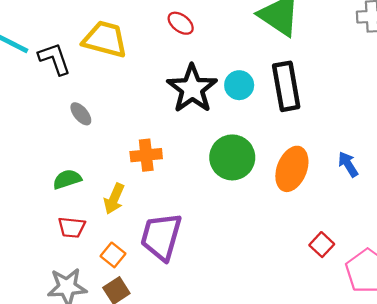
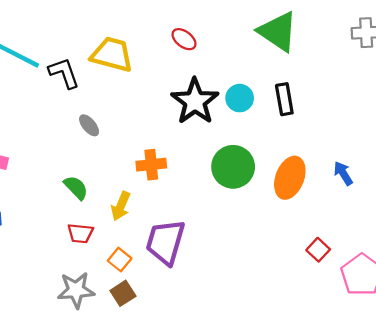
black rectangle: (286, 86) -> (284, 99), size x0.7
green semicircle: (67, 179) -> (76, 188), turned 64

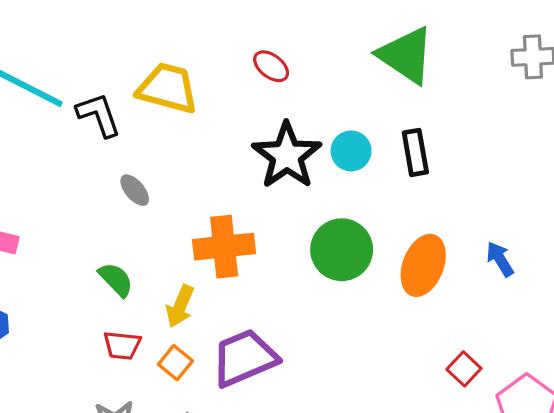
orange cross: (151, 165) -> (224, 247), size x1.4
purple trapezoid: (165, 242) -> (244, 358), turned 51
orange square: (120, 260) -> (175, 363), moved

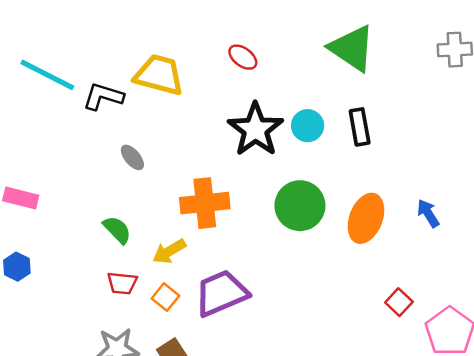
black L-shape: (99, 115) -> (103, 96), turned -54
yellow arrow: (180, 306) -> (169, 251), turned 36

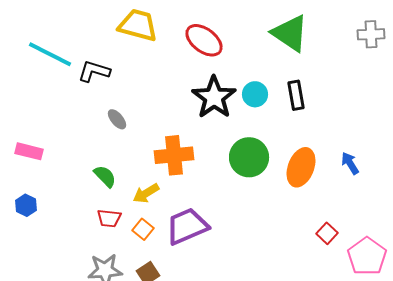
red ellipse: (243, 57) -> (204, 40), size x1.6
yellow trapezoid: (159, 75) -> (138, 25), moved

